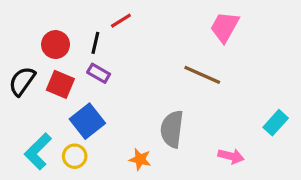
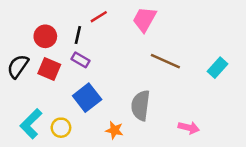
pink trapezoid: (225, 27) -> (144, 19), moved
blue square: (87, 121) -> (87, 98), moved
cyan rectangle: (276, 123) -> (218, 68), moved

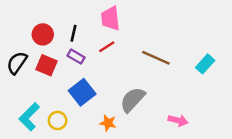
red line: (99, 17) -> (107, 47), moved
pink trapezoid: (144, 19) -> (110, 18), moved, turned -35
gray semicircle: (141, 105) -> (133, 100), turned 36

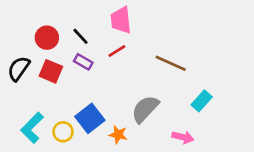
black line: (74, 33) -> (81, 36), turned -56
cyan rectangle: (205, 64) -> (202, 101), moved
blue square: (82, 92) -> (90, 118), moved
pink arrow: (178, 121) -> (183, 137), moved

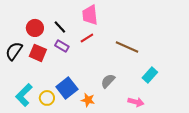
gray semicircle: (145, 109) -> (108, 81), size x0.7

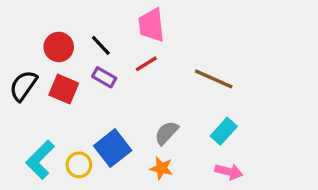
cyan rectangle: (150, 75) -> (224, 131), moved
gray semicircle: (108, 81) -> (166, 133), moved
orange star: (88, 100) -> (161, 168), moved

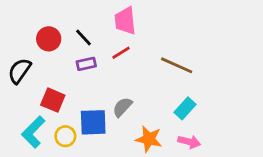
purple rectangle: (104, 77) -> (86, 64), turned -42
red square: (64, 89) -> (53, 100), moved
gray semicircle: (166, 133) -> (122, 107), moved
blue square: (113, 148) -> (93, 122), turned 36
orange star: (161, 168) -> (149, 139), moved, size x1.4

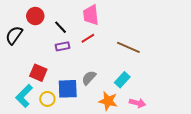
red circle: (49, 39) -> (35, 16), moved
black semicircle: (19, 71) -> (14, 35), moved
cyan rectangle: (185, 108) -> (122, 80), moved

